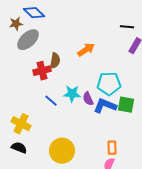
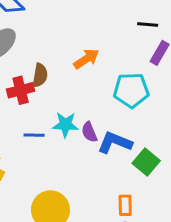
cyan pentagon: (109, 84) -> (131, 90), moved
blue line: (51, 101) -> (34, 135), turned -40
green square: (126, 105) -> (146, 162), moved, turned 30

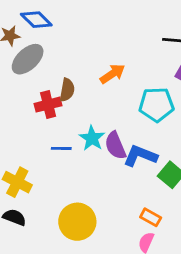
cyan star: (65, 125) -> (92, 138), turned 30
purple semicircle: (89, 132) -> (115, 146), size x1.4
orange rectangle: (125, 205) -> (151, 217), turned -60

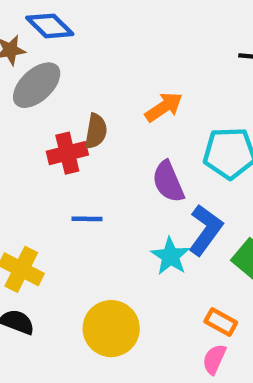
cyan star: (92, 138) -> (170, 256), moved
purple semicircle: (115, 146) -> (168, 182), moved
blue L-shape: (140, 156) -> (205, 230), turned 104

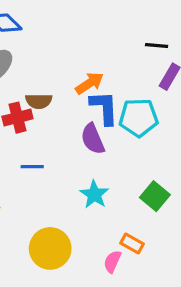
brown semicircle: (96, 131) -> (39, 101), turned 80
blue L-shape: (205, 230) -> (104, 108), moved, turned -39
pink semicircle: (214, 359) -> (112, 262), moved

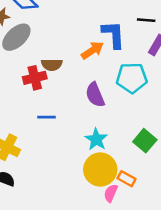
blue L-shape: (104, 108) -> (113, 35), moved
yellow circle: (50, 248) -> (100, 170), moved

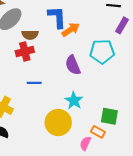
blue L-shape: (113, 35) -> (57, 17), moved
brown semicircle: (52, 65) -> (30, 35), moved
green square: (145, 141) -> (109, 116), moved, turned -30
yellow circle: (100, 170) -> (58, 123), moved

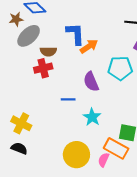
blue line: (34, 83) -> (68, 99), moved
yellow circle: (58, 123) -> (76, 155), moved
orange rectangle: (98, 132) -> (116, 148), size x1.6

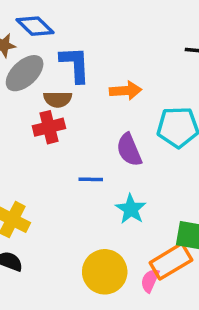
blue L-shape: (75, 34) -> (75, 64), moved
orange arrow: (89, 46) -> (126, 91), turned 30
orange rectangle: (116, 148) -> (171, 261), turned -60

